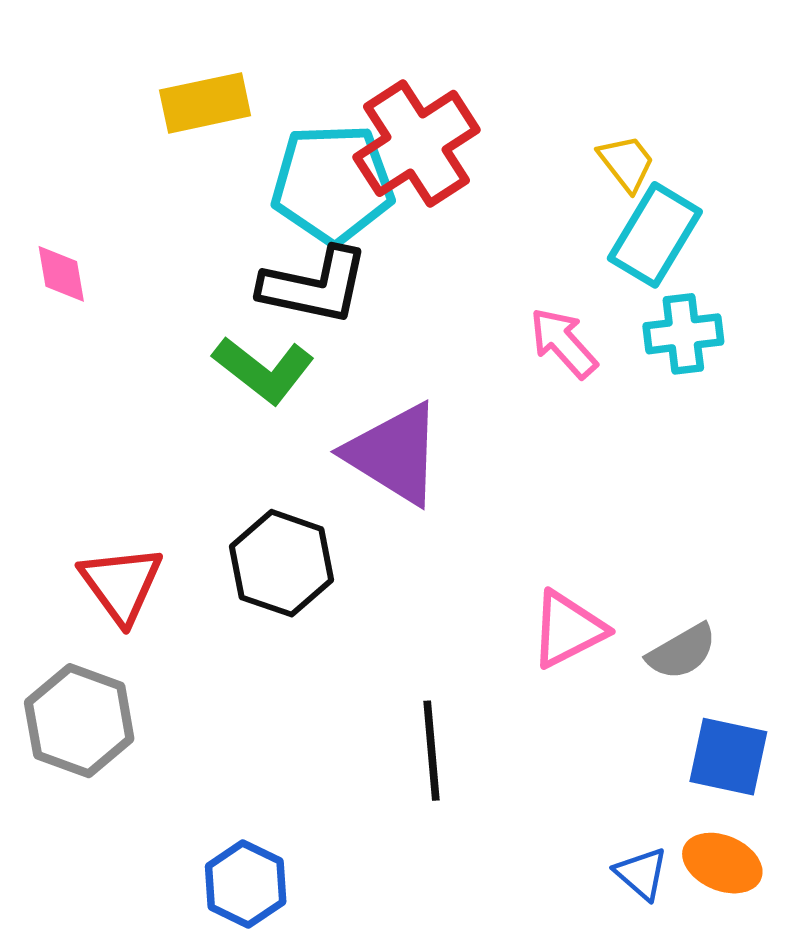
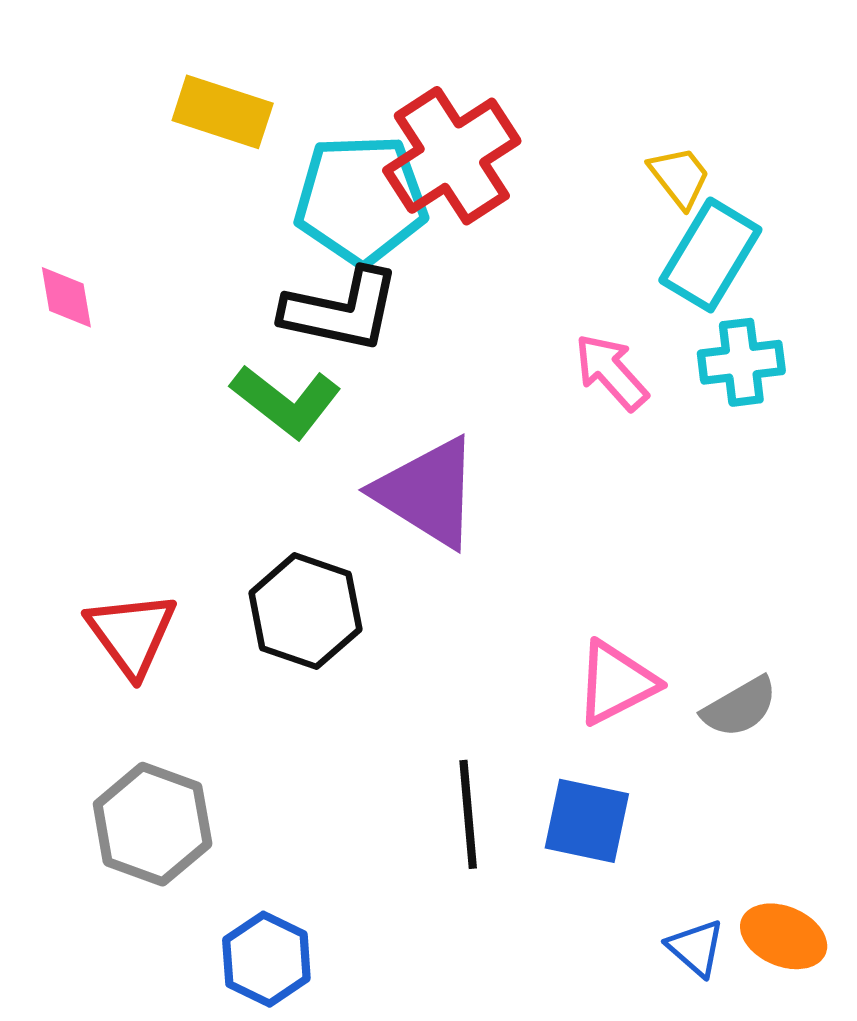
yellow rectangle: (205, 103) -> (223, 112), turned 30
gray hexagon: (79, 721) -> (153, 824), moved
blue square: (728, 757) -> (587, 821), moved

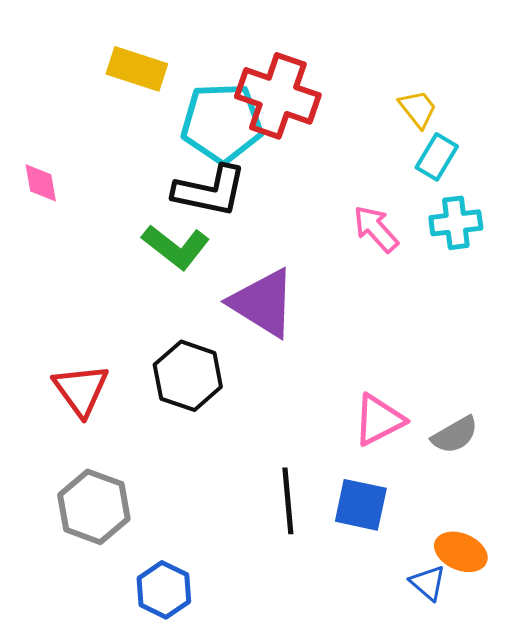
red cross: (452, 156) -> (278, 96), turned -38
cyan rectangle: (710, 255) -> (437, 157), size x0.7
orange ellipse: (784, 936) -> (461, 552), moved

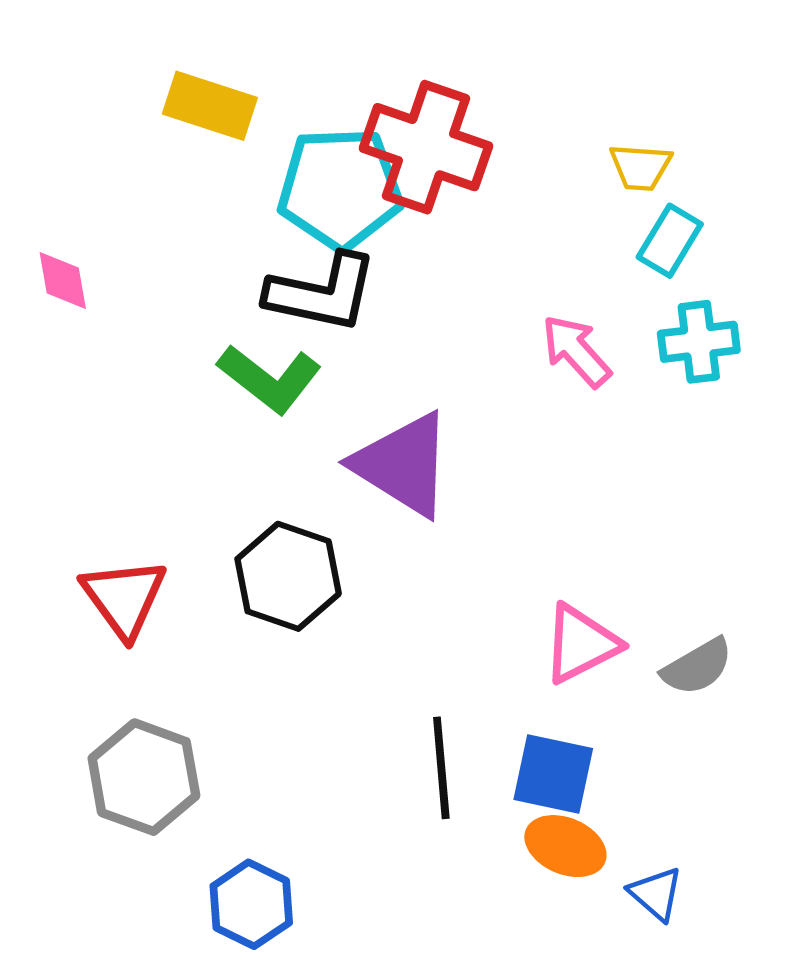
yellow trapezoid: (418, 109) -> (641, 167), turned 132
orange ellipse: (461, 552) -> (565, 846), moved

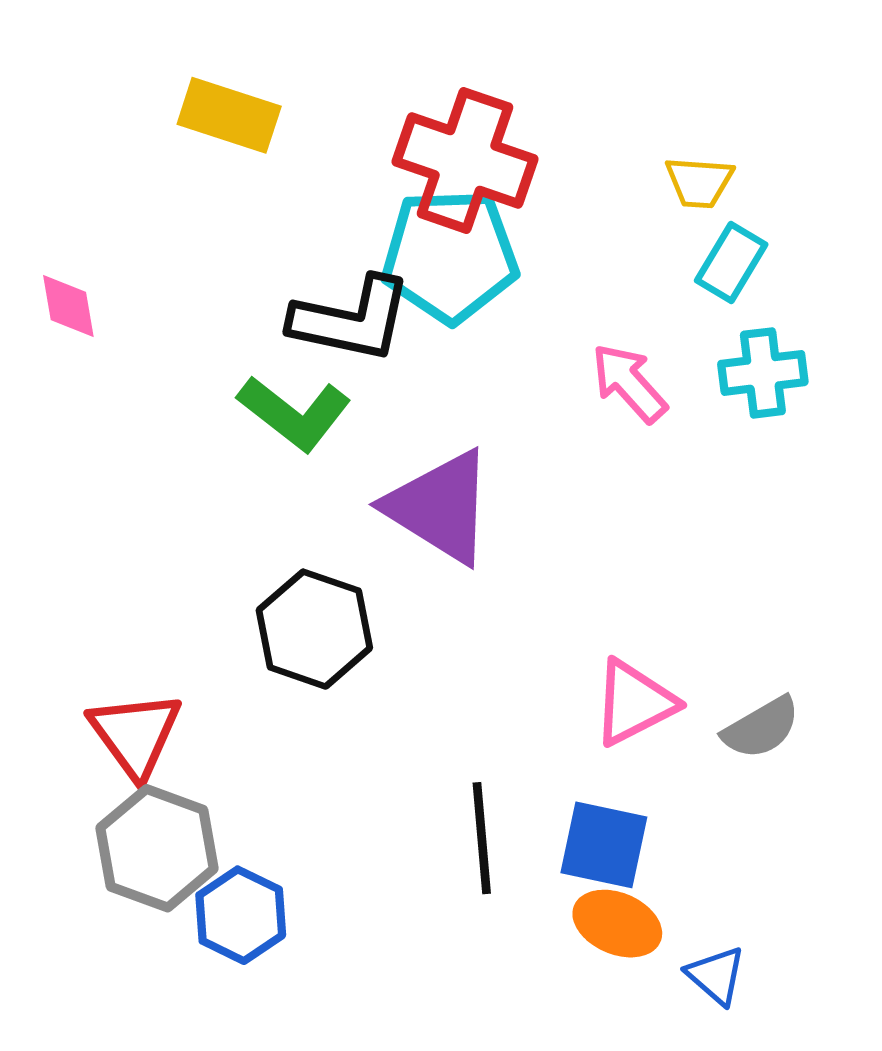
cyan pentagon: (340, 189) -> (450, 256), moved
red triangle: (124, 598) -> (135, 734), moved
blue hexagon: (251, 904) -> (241, 915), moved

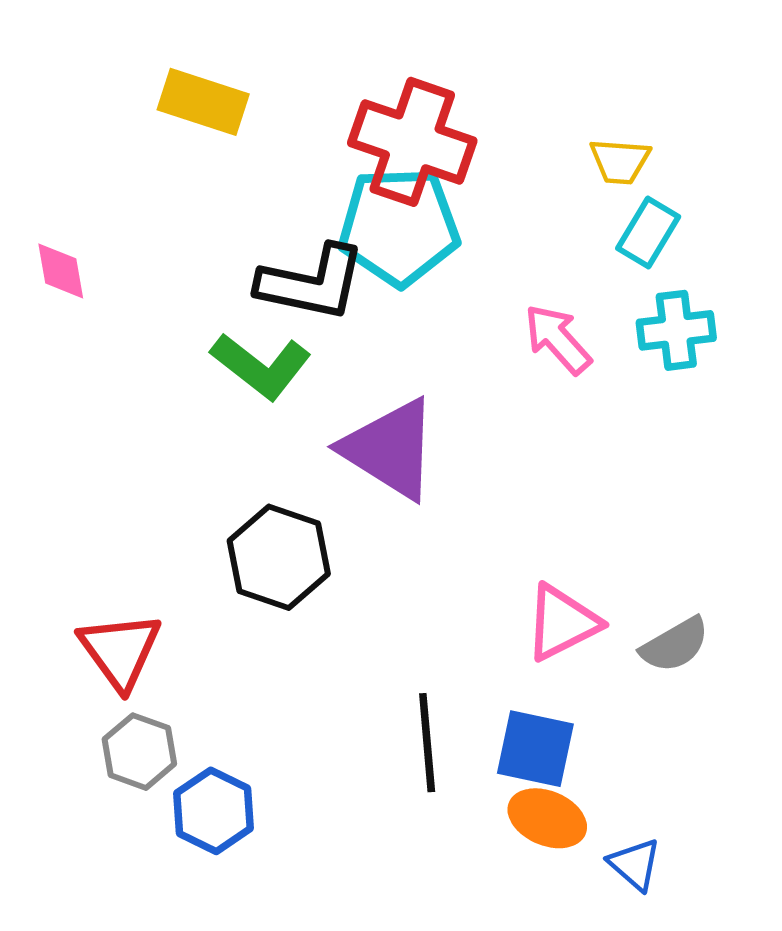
gray hexagon: (157, 848) -> (139, 752), size x0.7

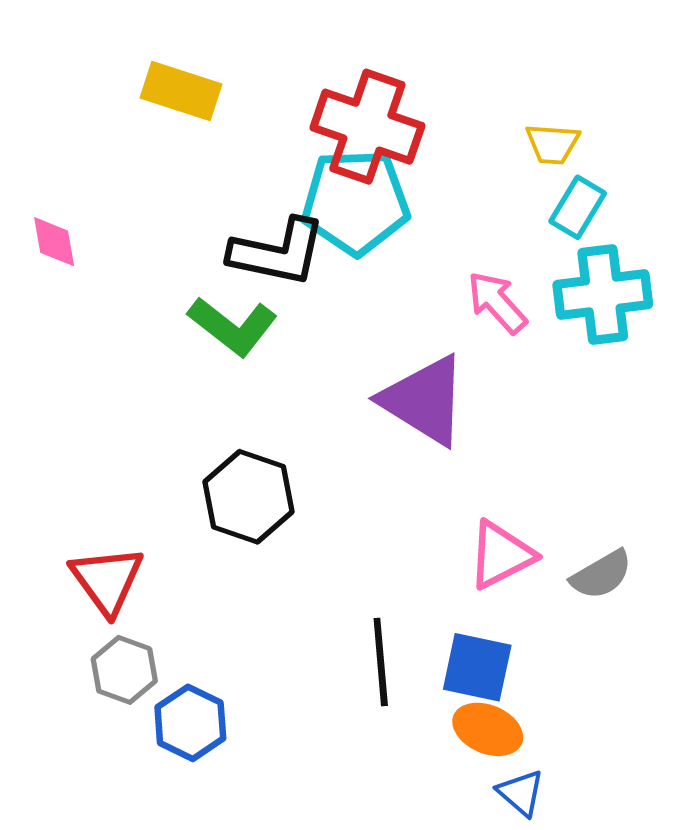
cyan cross: (676, 330) -> (603, 295), size x1.4
purple triangle: (390, 449) -> (424, 400), moved
blue triangle: (635, 864) -> (521, 793), moved

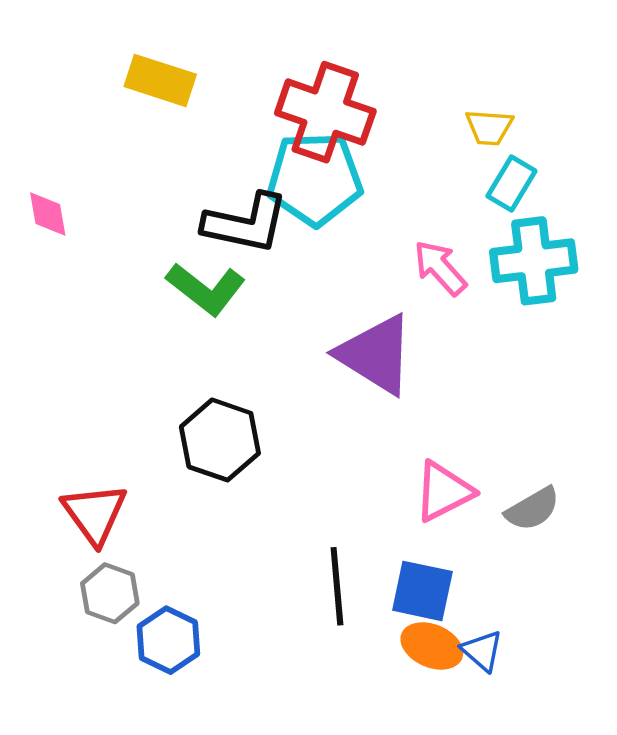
blue triangle: (521, 793) -> (482, 651), moved

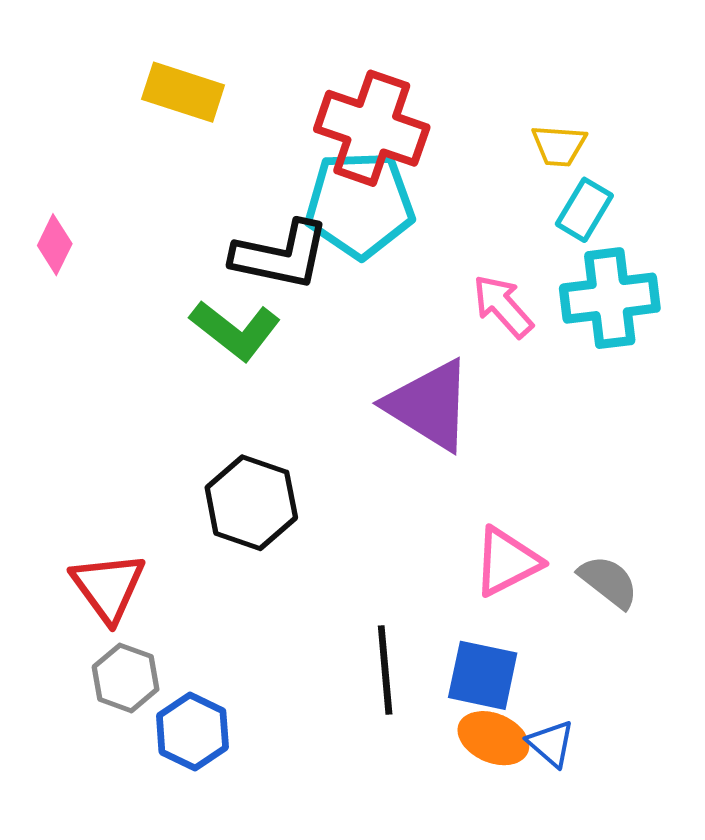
pink diamond: (48, 214) -> (55, 245), turned 36
gray semicircle: (533, 509) -> (608, 582), turned -112

